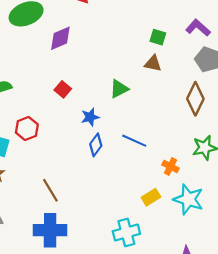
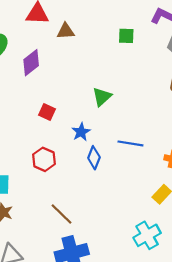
brown triangle: (153, 63) -> (66, 31), moved
red hexagon: (27, 128) -> (44, 159), moved

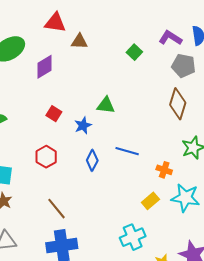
green square: (126, 36) -> (134, 52), turned 35
green triangle: (102, 97) -> (106, 105), turned 42
blue star: (81, 132) -> (83, 125), moved

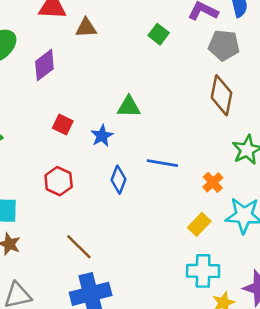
orange cross: (164, 170) -> (213, 182), turned 35
cyan cross: (133, 237) -> (203, 271), moved, turned 30

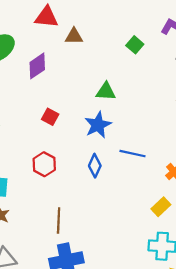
green triangle: (129, 107) -> (106, 91), moved
blue star: (102, 136) -> (98, 125), moved, size x1.4
brown line: (79, 247) -> (59, 220), turned 45

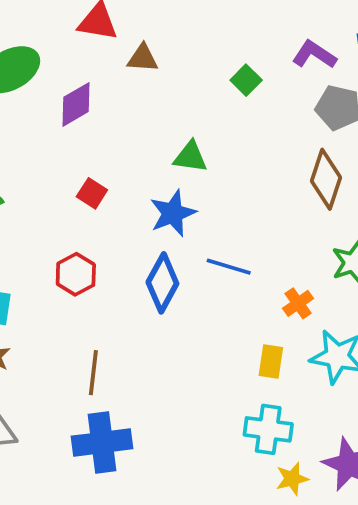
blue diamond: (95, 166) -> (162, 283), size x1.4
yellow rectangle: (161, 207) -> (271, 362), turned -42

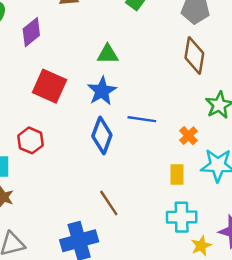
red square: (92, 193) -> (50, 86), size x1.8
red hexagon: (76, 274) -> (31, 140), moved
brown line: (93, 373) -> (109, 203), moved, turned -32

